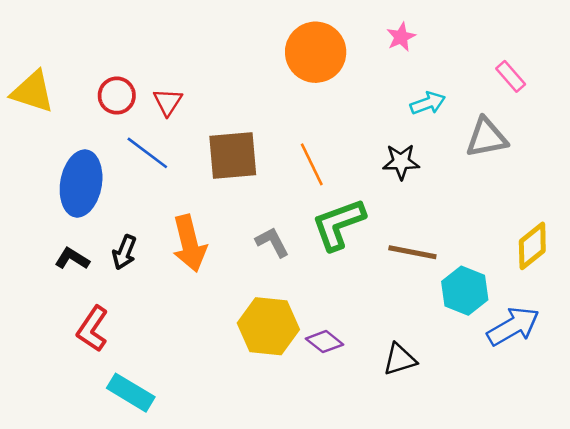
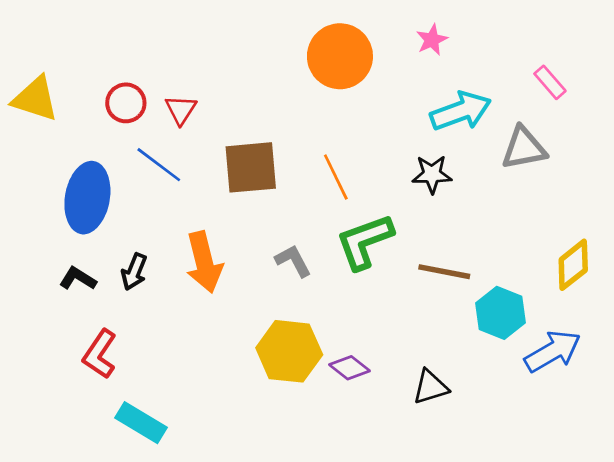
cyan arrow: (428, 103) -> (461, 111), size x1.6

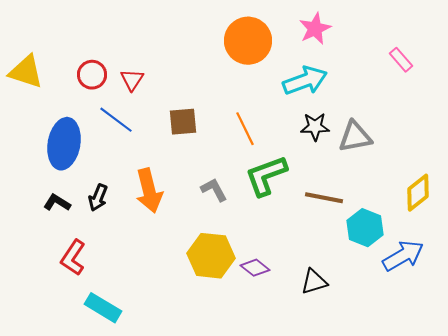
pink star: (432, 40) -> (315, 29), size x1.4
cyan arrow: (461, 111) -> (305, 81), moved
gray triangle: (524, 148) -> (355, 137), moved
brown square: (251, 167) -> (183, 122), size x0.7

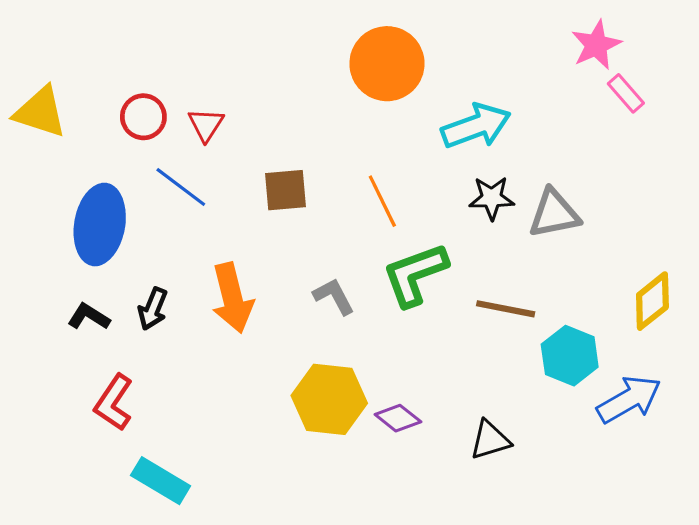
pink star: (315, 29) -> (596, 45), moved

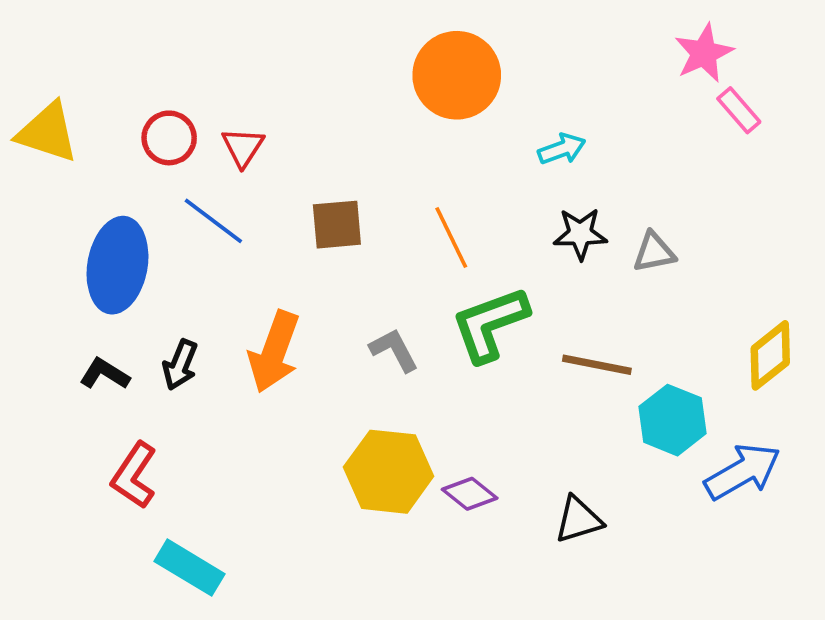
cyan arrow: (476, 126) -> (562, 149), size x0.6
gray triangle: (554, 214) -> (654, 252), size x0.7
orange arrow: (232, 298) -> (274, 352), turned 34

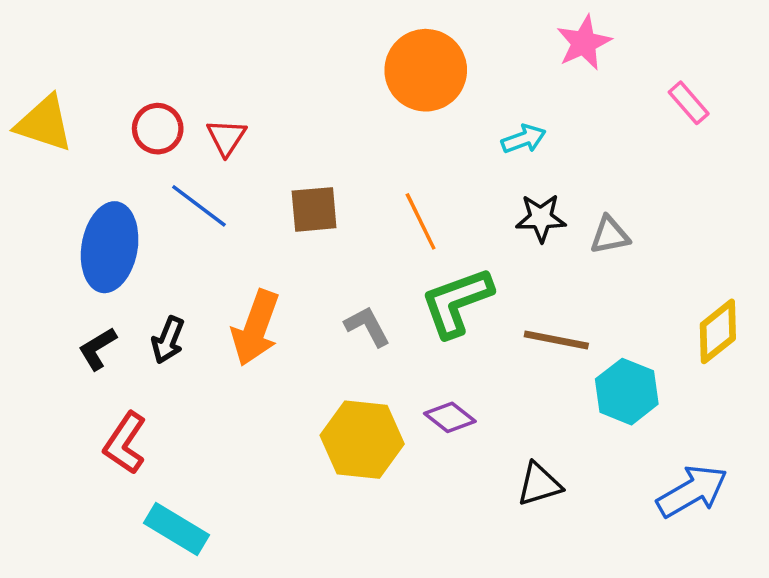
pink star: (704, 53) -> (584, 43), moved
black L-shape: (105, 374) -> (98, 349), turned -63
blue arrow: (743, 472) -> (692, 491), moved
purple diamond: (470, 494) -> (450, 417), moved

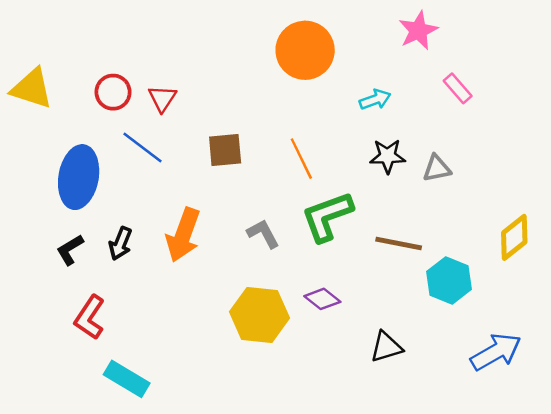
pink rectangle: (689, 103) -> (458, 88), moved

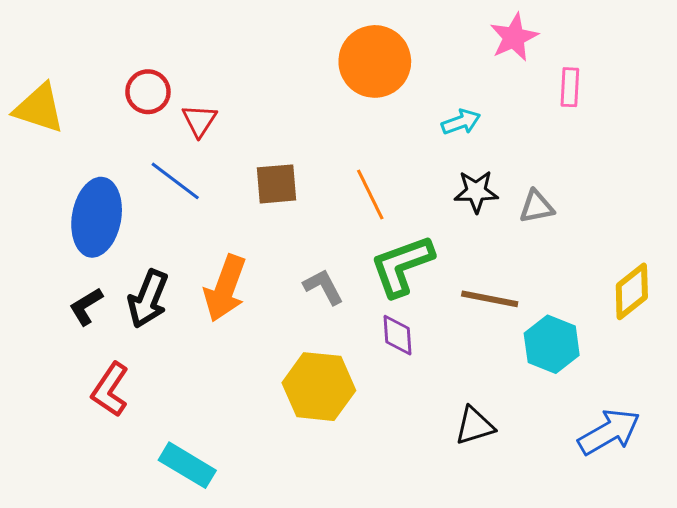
pink rectangle: (458, 88) -> (570, 87), moved, turned 44
red circle: (113, 92) -> (148, 92), moved
black arrow: (120, 244) -> (148, 299), size x1.4
purple diamond: (322, 299) -> (397, 335), moved, turned 48
cyan rectangle: (127, 379) -> (187, 465), moved

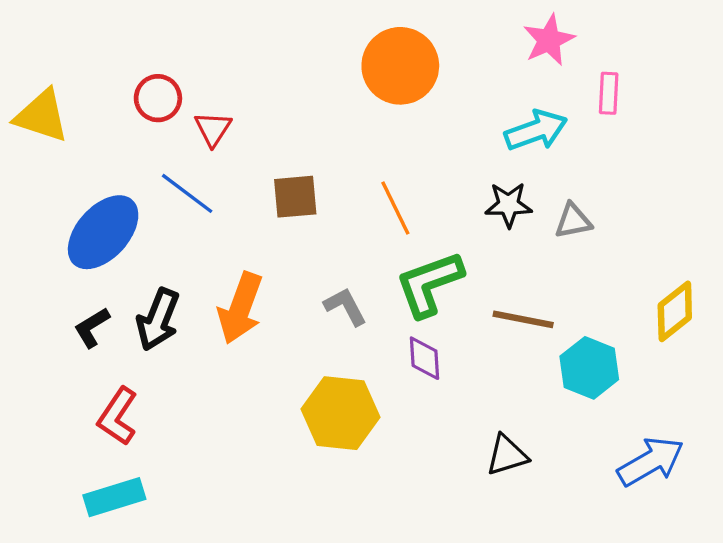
cyan arrow: (461, 122) -> (536, 130), moved, size x1.5
blue ellipse: (97, 217) -> (103, 232), turned 32
cyan rectangle: (187, 465) -> (114, 497), moved, turned -48

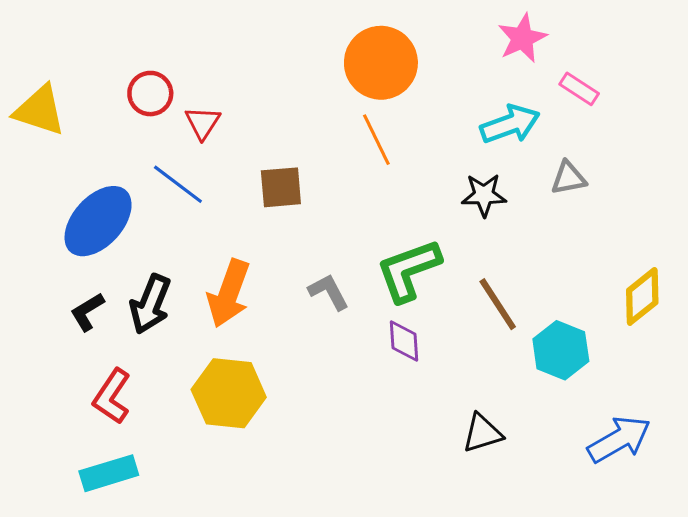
pink rectangle: (609, 93) -> (579, 89), turned -60
orange line: (395, 208) -> (376, 140), moved
gray triangle: (573, 221) -> (568, 178), moved
brown line: (523, 319) -> (498, 304), turned 46
yellow hexagon: (341, 413) -> (229, 393), moved

